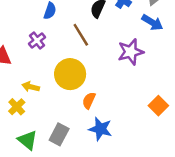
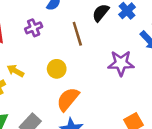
yellow circle: (70, 74) -> (57, 69), size x0.6
orange semicircle: (89, 101) -> (68, 99), size x1.5

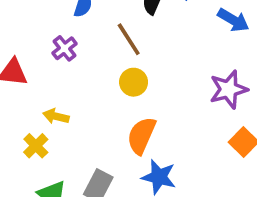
purple star: (121, 63) -> (228, 89), moved
yellow circle: (57, 69) -> (134, 82), moved

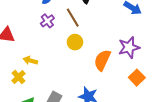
purple cross: (65, 48) -> (47, 21), moved
orange semicircle: (141, 136) -> (102, 60), moved

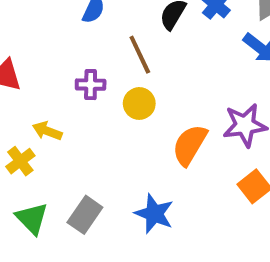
purple cross: (47, 21) -> (91, 85), moved, turned 32

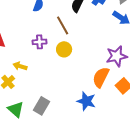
orange semicircle: (190, 145) -> (101, 77), moved
blue star: (154, 214) -> (86, 101), moved

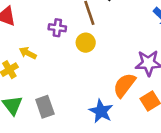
gray rectangle: (41, 106) -> (45, 107), turned -60

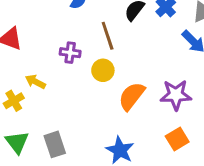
orange semicircle: (124, 85) -> (132, 96), moved

